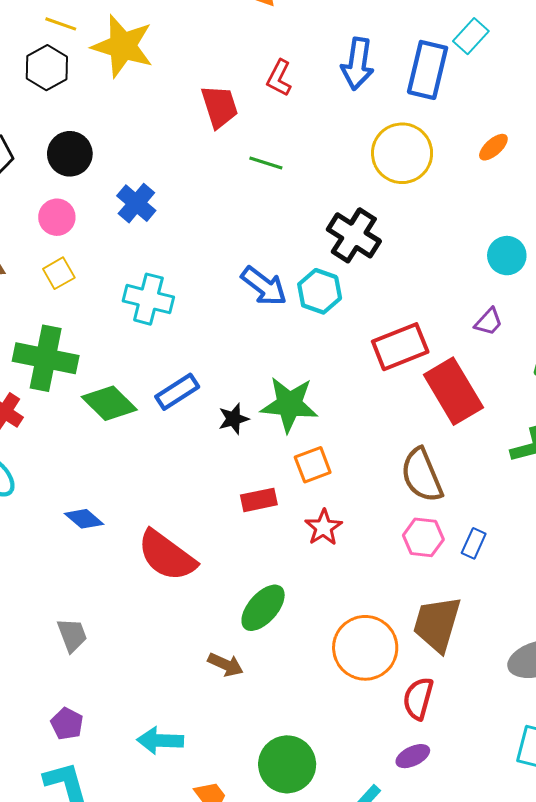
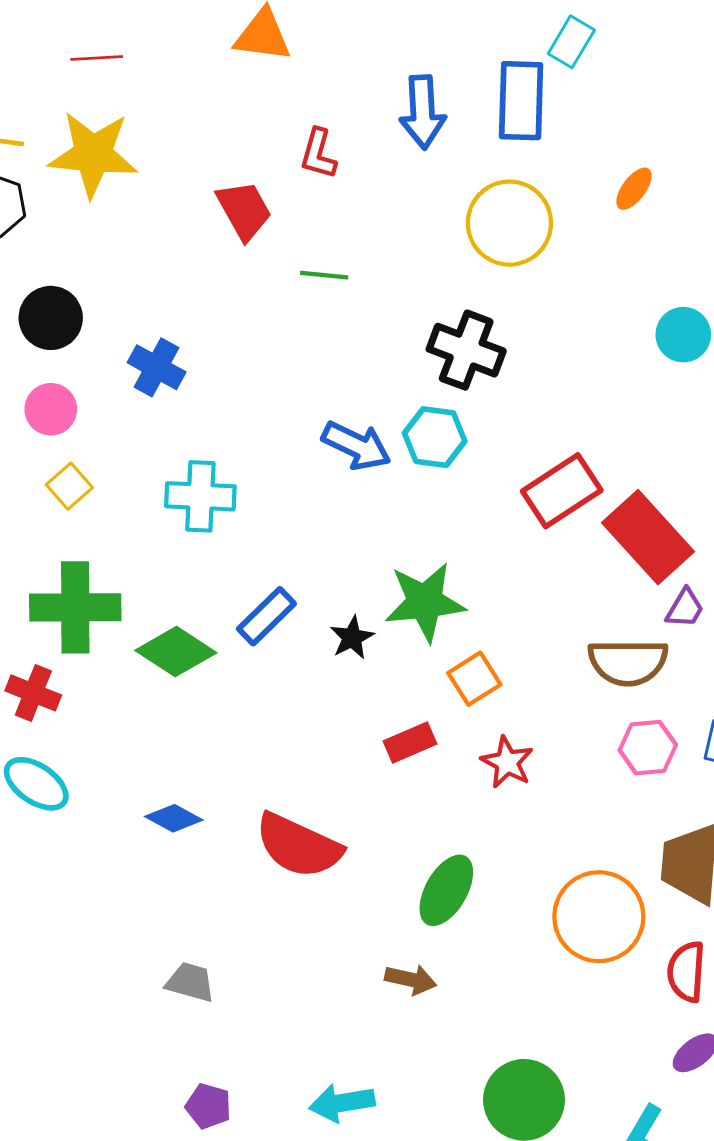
purple trapezoid: (489, 322) -> (685, 608), moved
brown semicircle: (422, 475) -> (628, 662), turned -56
gray trapezoid: (72, 635) -> (190, 982), turned -42

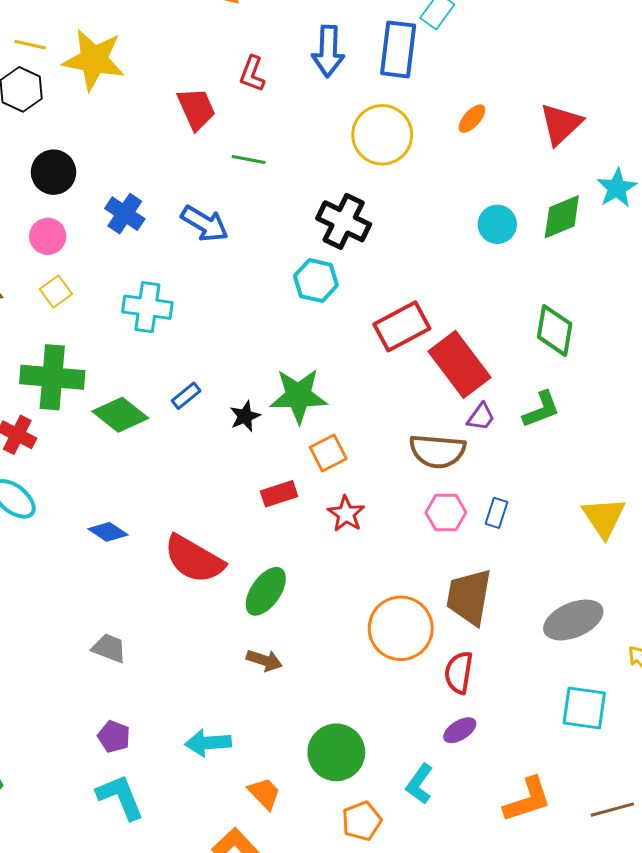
blue arrow: (356, 446) -> (205, 224), moved
blue rectangle: (266, 616) -> (186, 396), size x0.7
green ellipse: (446, 890) -> (266, 591), moved

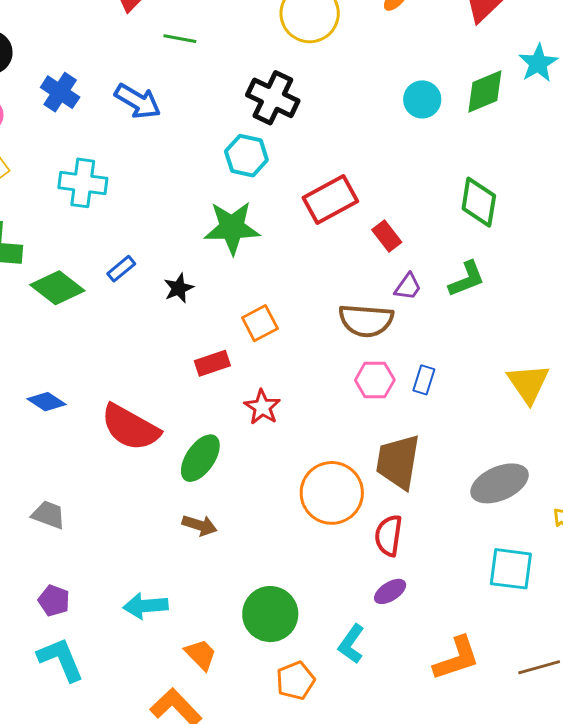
red rectangle: (460, 364) -> (387, 236), size x0.5
green star: (298, 396) -> (232, 228), moved
red star: (346, 514) -> (262, 407), moved

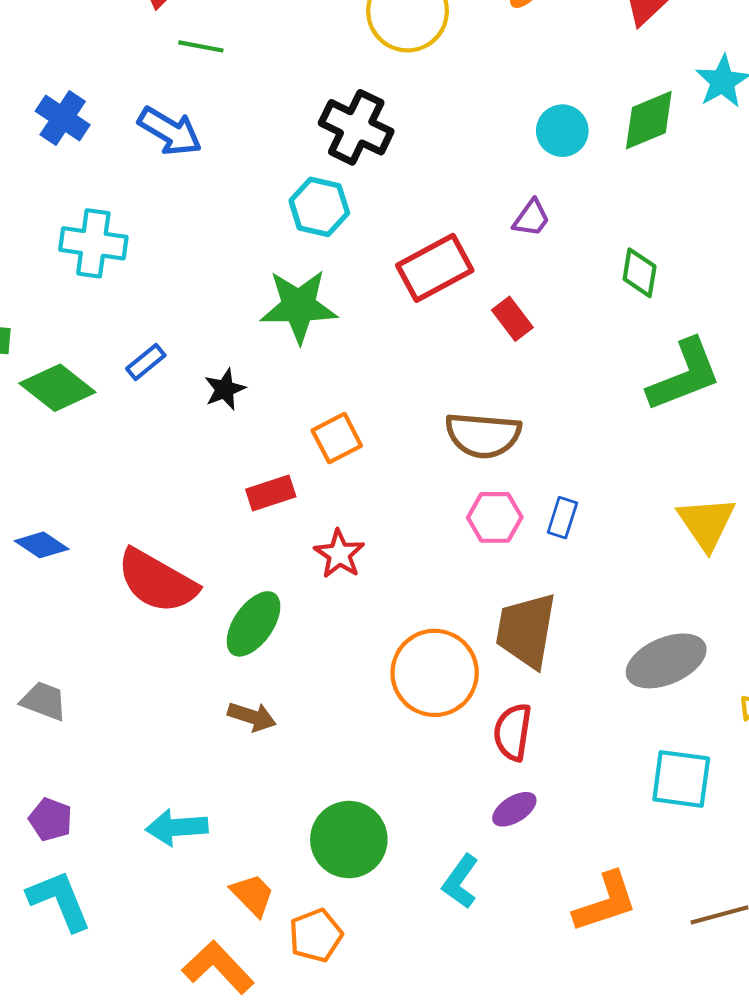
green line: (180, 39) -> (201, 46), moved
green diamond: (479, 202) -> (640, 273), size x0.7
green L-shape: (467, 279) -> (684, 375), moved, size x1.5
purple trapezoid: (408, 287) -> (531, 218), moved
orange pentagon: (295, 681) -> (316, 935), moved

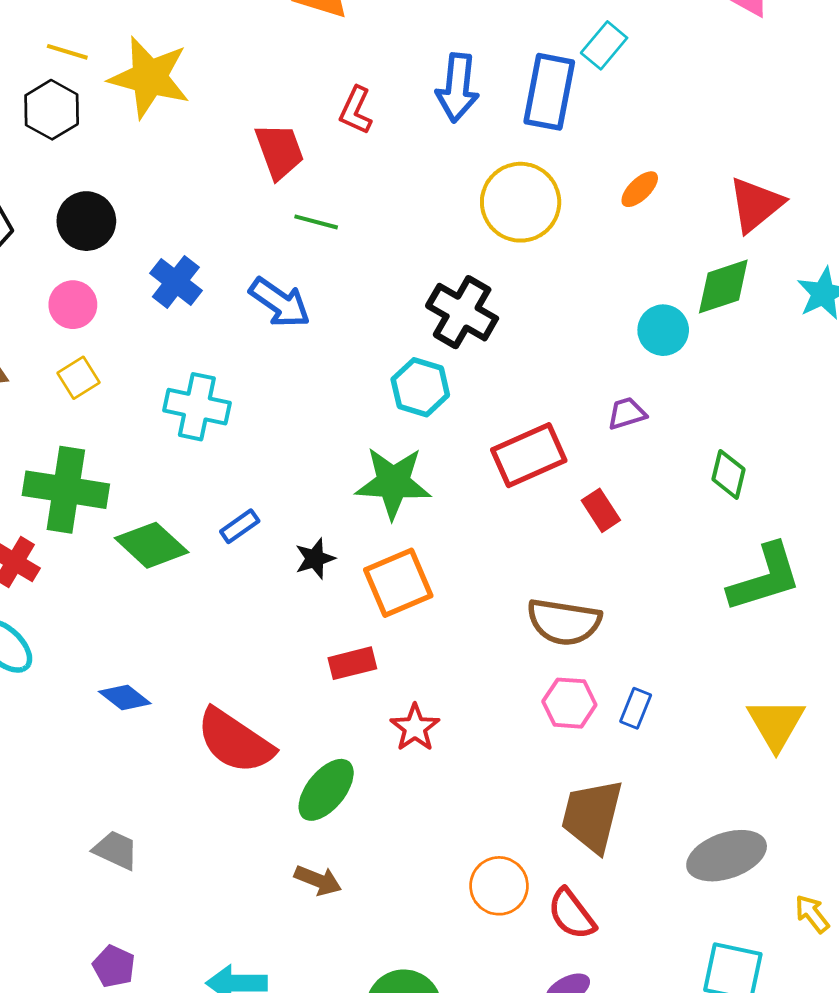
green diamond: (649, 120) -> (723, 286), moved
purple trapezoid: (531, 218) -> (627, 413), turned -147
orange square: (337, 438) -> (398, 583), moved, size x1.4
orange circle: (435, 673) -> (499, 886), moved, size x0.7
red semicircle: (513, 732) -> (572, 914), turned -50

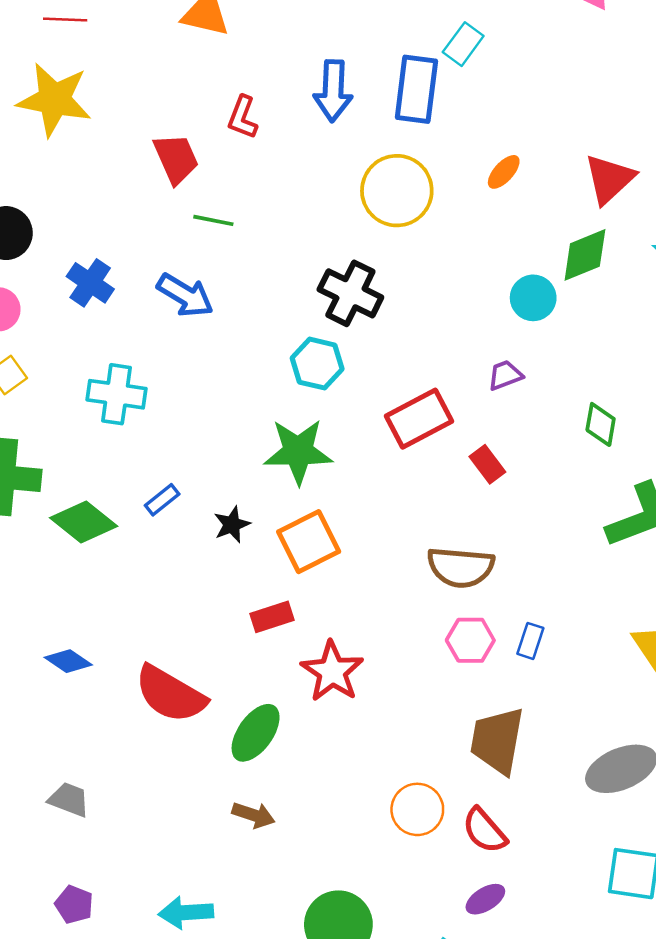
red star: (415, 728) -> (332, 671), size x1.4

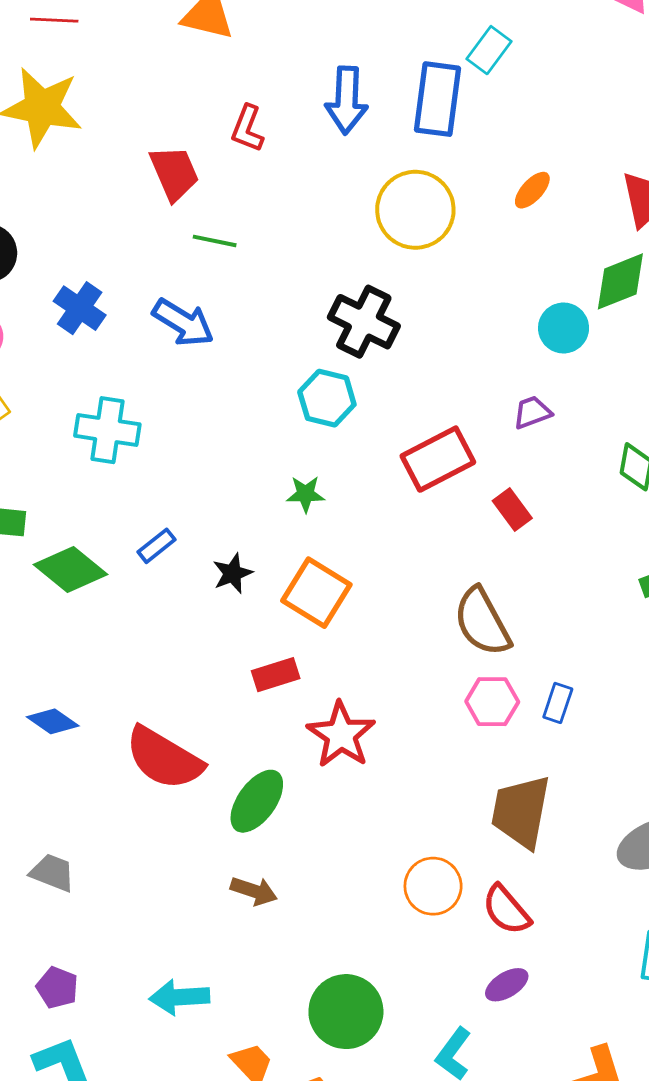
green star: (298, 451) -> (306, 494), size x0.5
orange square: (309, 542) -> (316, 593), turned -32
brown semicircle: (461, 567) -> (482, 622), turned 56

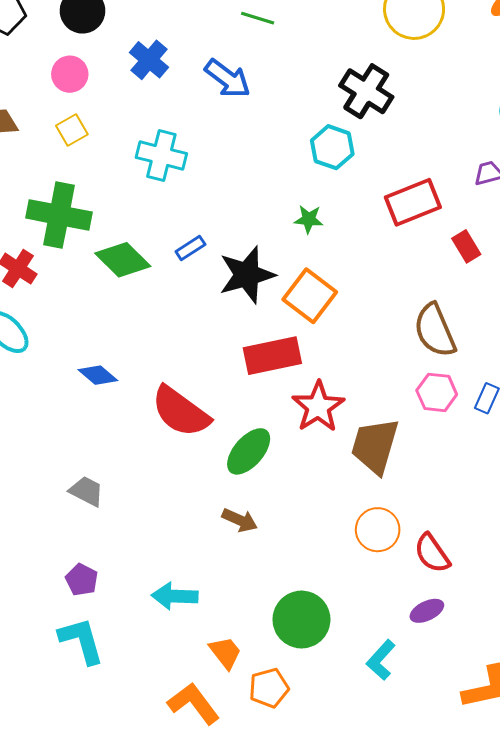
black star: (233, 573) -> (247, 275), size x1.8
red rectangle: (276, 675) -> (272, 356), size x1.6
brown trapezoid: (521, 812) -> (375, 446), moved

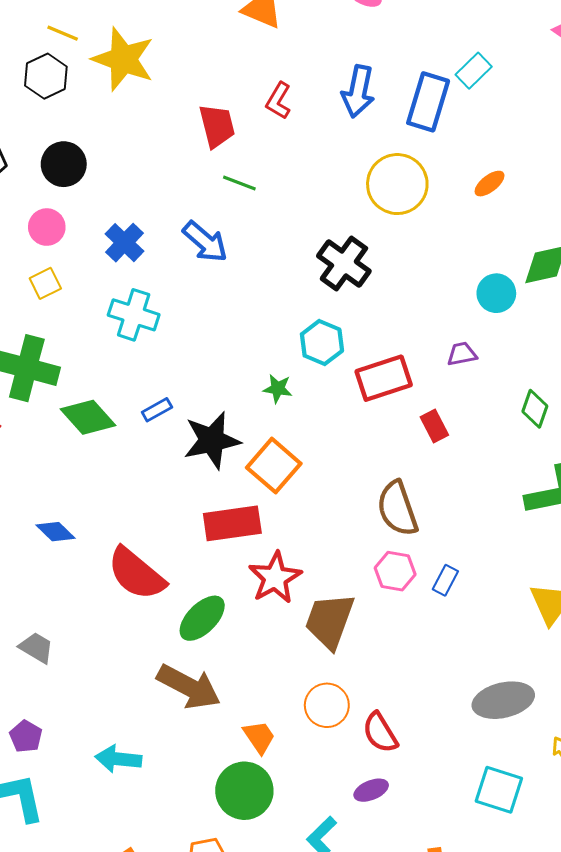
blue cross: (149, 60) -> (124, 243), moved
cyan hexagon: (332, 147) -> (322, 343), moved
brown arrow: (240, 520) -> (189, 687), size x1.8
orange trapezoid: (225, 653) -> (259, 737), moved

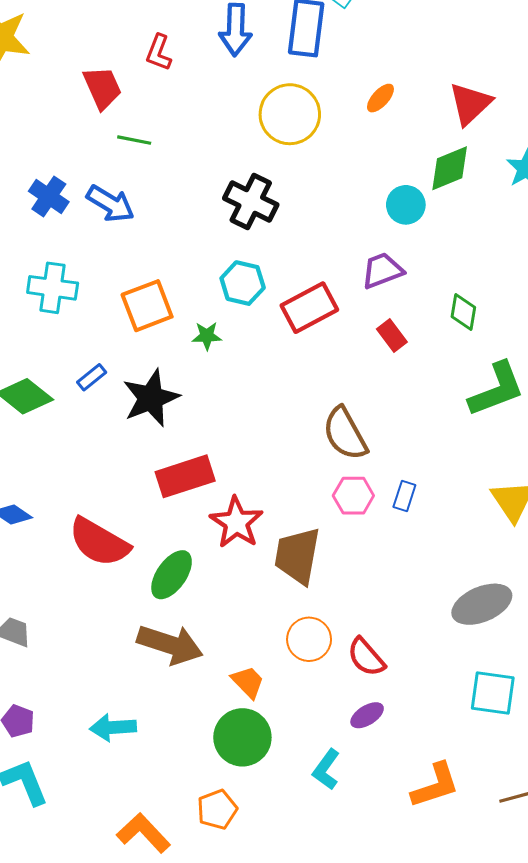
blue cross: (124, 243) -> (49, 197), moved
purple trapezoid: (462, 354) -> (382, 271), size x1.4
red rectangle: (434, 426) -> (392, 336), moved
orange square: (274, 466) -> (147, 306), moved, turned 38

